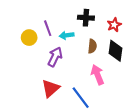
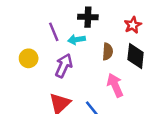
black cross: (86, 18) -> (88, 17), moved
yellow circle: (29, 38) -> (29, 58), moved

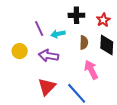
black cross: (88, 17) -> (76, 15), moved
purple arrow: (64, 66) -> (48, 56), turned -102

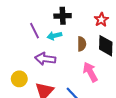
black cross: (76, 15) -> (63, 16), moved
yellow circle: (20, 51) -> (19, 79), moved

